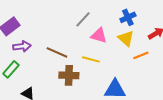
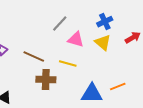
orange line: (141, 55) -> (118, 87), moved

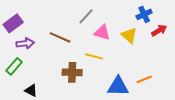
blue cross: (105, 22) -> (144, 14), moved
brown line: (34, 57) -> (60, 37), moved

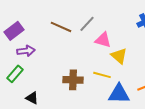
yellow triangle: (129, 35) -> (119, 56), moved
brown line: (60, 37) -> (61, 27), moved
yellow line: (94, 56) -> (102, 75), moved

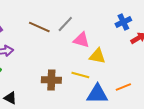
yellow triangle: (119, 56) -> (97, 56), turned -30

